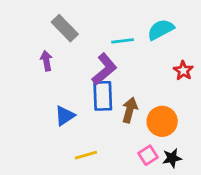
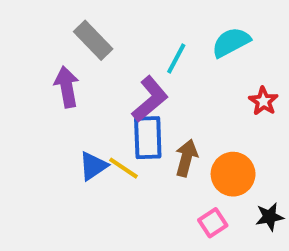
cyan line: (123, 41) -> (176, 59), turned -55
purple arrow: (46, 61) -> (67, 87), size x1.4
yellow line: (86, 155) -> (124, 168), moved, turned 50
black star: (172, 158) -> (270, 217), moved

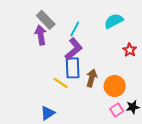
cyan line: (176, 59) -> (75, 29), moved
purple arrow: (67, 87) -> (41, 35), moved
blue triangle: (93, 166) -> (48, 113), moved
pink square: (213, 223) -> (117, 110), moved

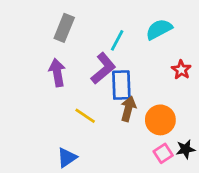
gray rectangle: (46, 20) -> (64, 28), turned 66
cyan line: (75, 29) -> (117, 40), moved
purple arrow: (41, 35) -> (57, 73), moved
blue rectangle: (73, 68) -> (121, 85), moved

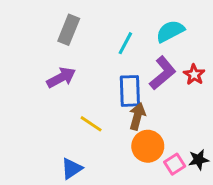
purple L-shape: (103, 68) -> (163, 73), moved
purple arrow: (57, 73) -> (61, 78), turned 72
orange circle: (160, 120) -> (148, 146), moved

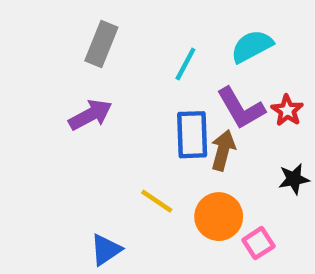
purple L-shape: (163, 73) -> (241, 108), turned 100
brown arrow: (137, 116) -> (223, 150), moved
yellow line: (91, 124) -> (157, 201), moved
black star: (199, 160) -> (294, 179), moved

